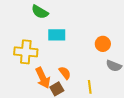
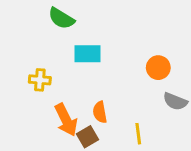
yellow cross: (26, 52) -> (40, 80), size x0.6
orange semicircle: (65, 73) -> (100, 112), turned -152

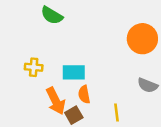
cyan rectangle: (88, 54) -> (74, 72), moved
orange circle: (158, 68) -> (142, 39), moved, size x1.5

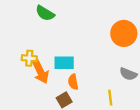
orange arrow: (56, 101) -> (41, 72), moved
yellow line: (117, 113) -> (110, 98), moved

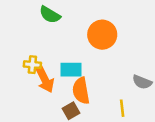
orange circle: (124, 33) -> (102, 35), moved
orange semicircle: (73, 82) -> (81, 91), size x1.5

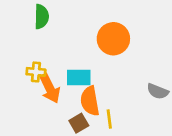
green semicircle: (50, 15) -> (41, 17), moved, turned -120
yellow line: (122, 108) -> (109, 119), moved

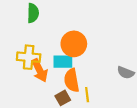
orange circle: (113, 39) -> (74, 44), moved
yellow cross: (36, 72) -> (29, 57), size x1.5

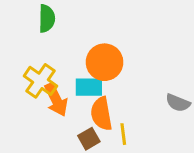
yellow cross: (29, 57) -> (40, 81), turned 30

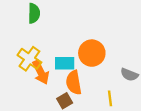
orange circle: (105, 62) -> (92, 53), moved
yellow line: (123, 134) -> (110, 98), moved

